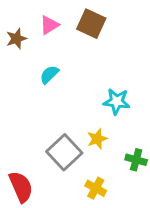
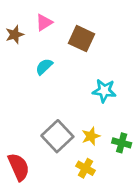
brown square: (91, 24) -> (81, 39), moved
yellow star: (97, 139) -> (91, 136), moved

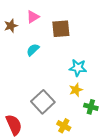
brown square: (81, 39) -> (61, 29), turned -30
yellow star: (91, 136) -> (76, 90), moved

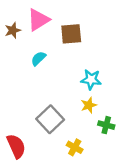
pink triangle: (33, 17) -> (38, 20), size x1.5

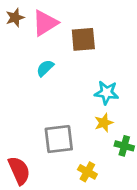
brown star: (13, 30) -> (15, 18), moved
gray square: (50, 119) -> (59, 139), turned 36

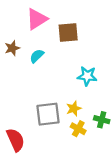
brown star: (15, 18) -> (12, 48), moved
yellow star: (104, 123) -> (74, 109), moved
yellow cross: (87, 172) -> (78, 129), moved

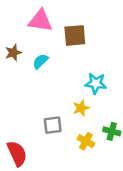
pink triangle: (37, 19) -> (40, 21), turned 40
yellow star: (74, 109) -> (81, 108), moved
gray square: (48, 114) -> (53, 125), size x0.7

